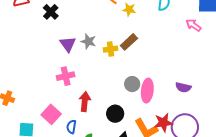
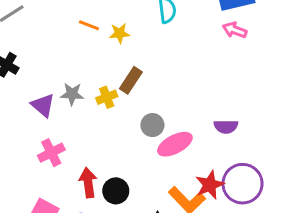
pink arrow: (193, 25) -> (235, 30), moved
gray circle: (132, 84) -> (152, 125), moved
pink ellipse: (147, 91) -> (175, 144), turned 70
black circle: (115, 114) -> (116, 191), moved

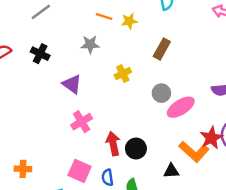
brown rectangle: (131, 80) -> (162, 49), moved
gray star: (72, 94) -> (90, 44), moved

